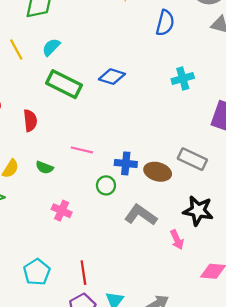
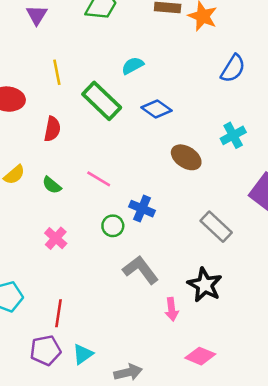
cyan semicircle: (51, 47) -> (133, 66), moved
yellow line: (16, 50) -> (57, 72), moved
cyan cross: (183, 78) -> (233, 135), turned -30
brown ellipse: (158, 172) -> (186, 157), moved

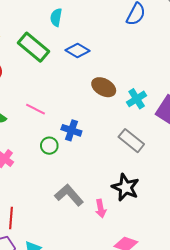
cyan semicircle: (133, 66) -> (56, 17), turned -48
cyan cross: (233, 135) -> (137, 99), moved
gray L-shape: (141, 270) -> (69, 195), moved

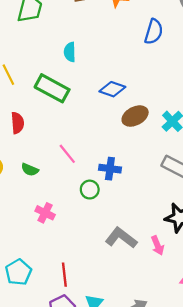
blue diamond: (78, 51) -> (112, 89), moved
brown ellipse: (104, 87) -> (135, 116), turned -45
pink line: (35, 109) -> (67, 154), turned 36

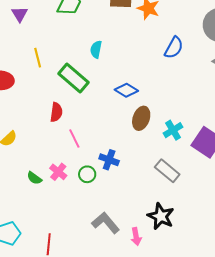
brown ellipse: (135, 116) -> (141, 118), turned -55
red semicircle: (17, 123) -> (56, 112), moved
green semicircle: (30, 170) -> (34, 178), moved
pink cross: (45, 213) -> (58, 172), moved

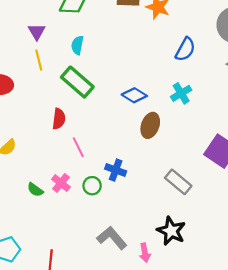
purple triangle: (20, 14) -> (37, 32), moved
cyan semicircle: (96, 49) -> (77, 45), moved
cyan cross: (173, 130) -> (181, 93), moved

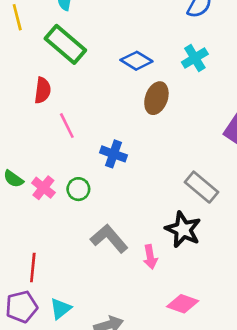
gray rectangle: (178, 182) -> (202, 187), moved
pink cross: (61, 183) -> (43, 188), moved
green circle: (92, 186) -> (78, 189), moved

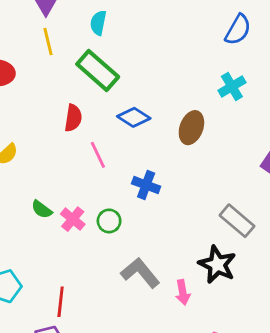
blue diamond: (136, 61) -> (134, 117), moved

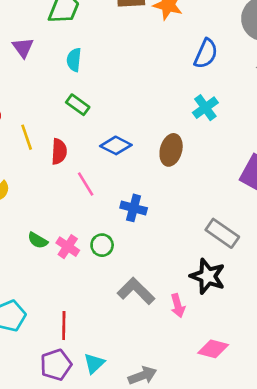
yellow line: (48, 42) -> (27, 137), moved
green rectangle: (98, 70) -> (78, 105), size x0.6

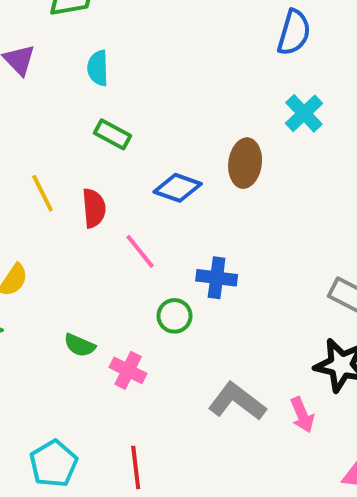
brown ellipse: (171, 150) -> (245, 163), moved
green circle: (102, 245) -> (174, 316), moved
pink cross: (68, 247) -> (128, 370), moved

